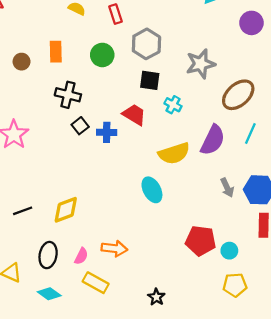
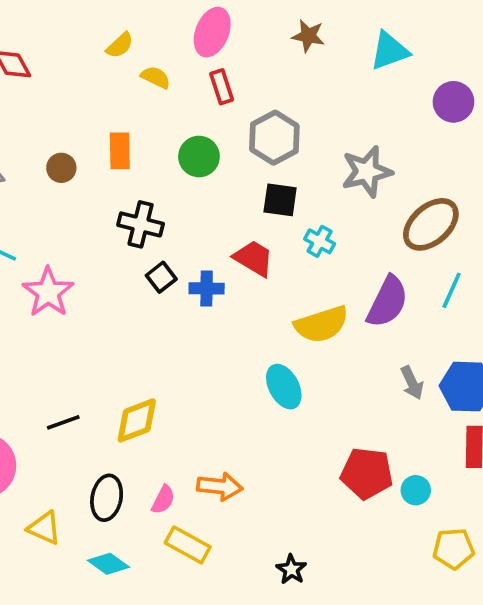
yellow pentagon: (235, 285) -> (453, 549), moved

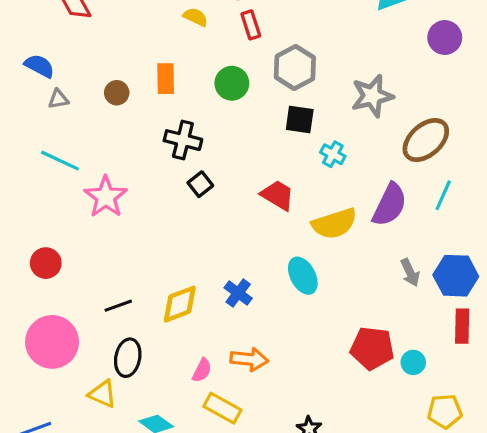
red trapezoid: (254, 258) -> (278, 195), moved
blue cross: (207, 288) -> (238, 293), moved, turned 36
black ellipse: (107, 498) -> (128, 358), moved

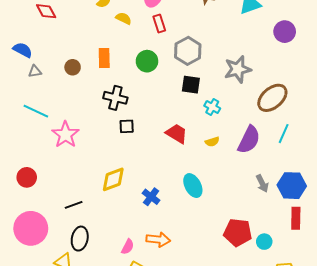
black square: (200, 184) -> (127, 126), turned 35
yellow semicircle: (334, 224) -> (212, 142), moved, size x0.5
yellow diamond: (180, 304) -> (113, 179), moved

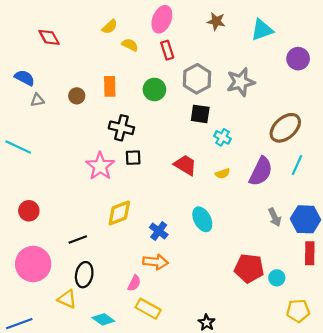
gray star: (238, 69) -> (241, 82), moved
cyan line: (36, 111) -> (18, 147), moved
pink star: (65, 135) -> (100, 166), moved
orange arrow: (158, 240) -> (155, 262), moved

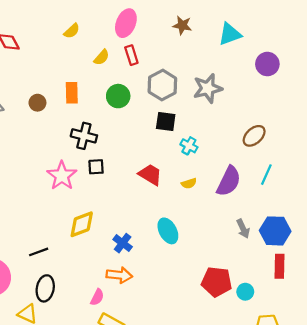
yellow semicircle: (130, 45) -> (102, 57), moved, turned 105
brown ellipse: (285, 128) -> (254, 136), size x0.7

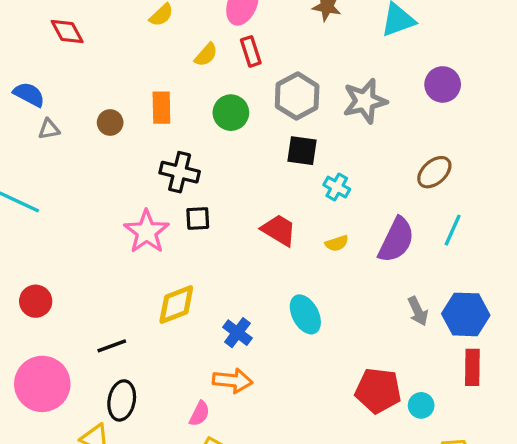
purple circle: (267, 64) -> (443, 84), moved

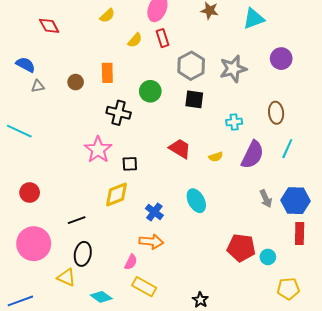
green circle: (231, 113) -> (150, 91), moved
brown ellipse: (434, 172) -> (276, 113), turned -55
cyan cross: (337, 187) -> (234, 122), moved, turned -35
black square: (198, 218) -> (130, 164), moved

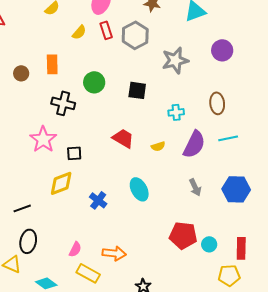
gray hexagon: (191, 66) -> (135, 35), moved
cyan line: (287, 149) -> (228, 138), turned 54
gray arrow: (266, 199) -> (195, 187), moved
red rectangle: (300, 233) -> (241, 248), moved
orange arrow: (151, 242) -> (114, 253), moved

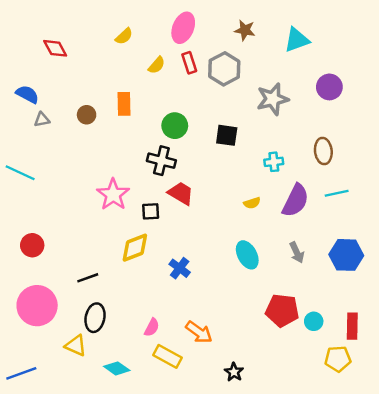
black cross: (63, 103) -> (161, 161), moved
red trapezoid: (123, 138) -> (181, 193), moved
cyan ellipse: (139, 189) -> (247, 255), moved
orange arrow: (114, 253) -> (199, 332), turned 30

